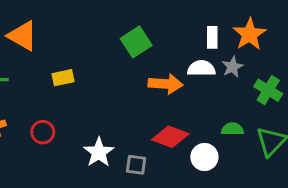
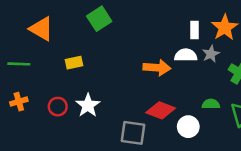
green square: (136, 42) -> (99, 19), moved
white star: (99, 152) -> (88, 105), moved
gray square: (136, 165) -> (133, 133), size x1.5

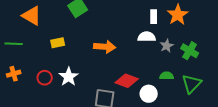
gray star: (211, 54) -> (167, 46), moved
orange arrow: (157, 68) -> (105, 47), moved

